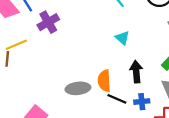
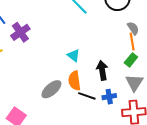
cyan triangle: (122, 38) -> (74, 56), moved
gray ellipse: (78, 88) -> (51, 89), turned -30

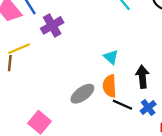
blue cross: (109, 97) -> (148, 107), turned -32

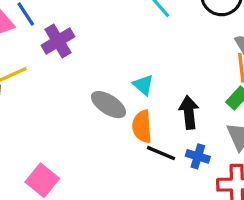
gray ellipse: (82, 94) -> (108, 105), moved, turned 70
blue cross: (148, 107) -> (198, 156), turned -35

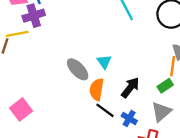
purple cross: (58, 41) -> (34, 16), moved
black arrow: (189, 112) -> (130, 88), turned 30

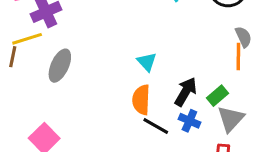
gray ellipse: (78, 69) -> (60, 66), moved, turned 75
green rectangle: (165, 86) -> (218, 96), moved
blue cross: (129, 118) -> (189, 121), moved

